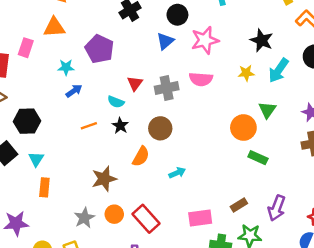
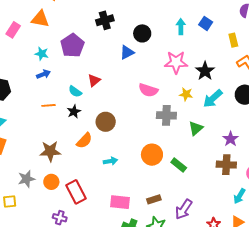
pink star: (205, 40) -> (176, 62), moved
gray cross: (167, 88) -> (166, 115), moved
orange circle: (243, 128) -> (152, 155), moved

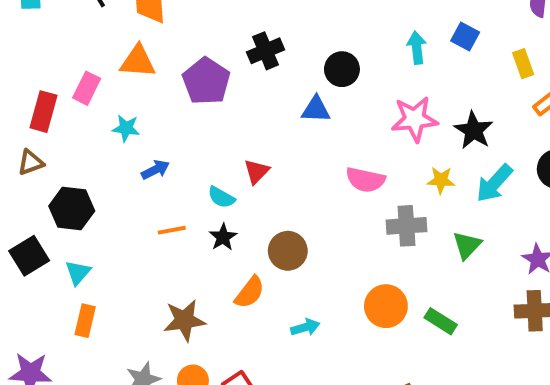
purple pentagon: (72, 45) -> (206, 81), moved
blue triangle: (127, 52) -> (316, 109), turned 35
cyan star: (42, 54) -> (126, 128), moved

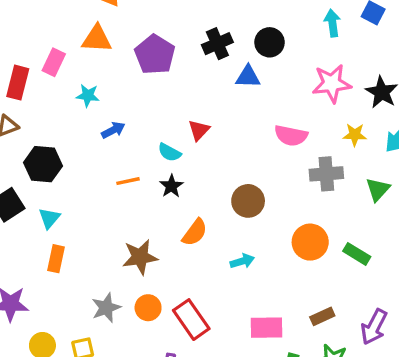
black cross: (266, 51) -> (217, 44), moved
brown circle: (288, 251) -> (248, 201), moved

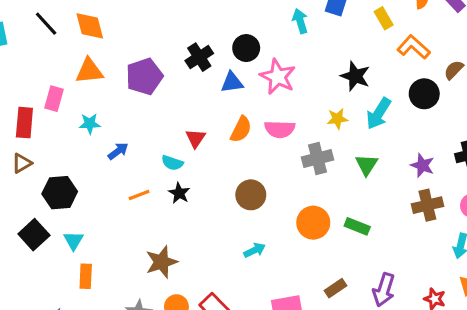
purple pentagon: (155, 55) -> (144, 76), turned 30
pink star: (332, 83) -> (278, 77), moved, turned -30
orange semicircle: (195, 232) -> (241, 129), moved

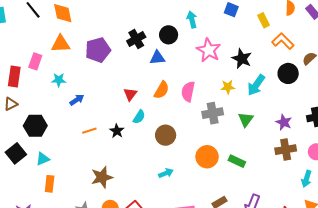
cyan arrow: (300, 21) -> (192, 20), moved
pink star: (278, 77) -> (209, 50), moved
pink semicircle: (280, 129) -> (188, 92), turned 96
cyan semicircle: (172, 163) -> (139, 117), moved, turned -80
cyan triangle: (73, 241) -> (43, 159), turned 32

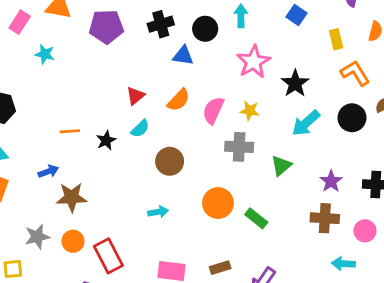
yellow star: (228, 87) -> (250, 111), moved
blue arrow: (77, 100) -> (48, 171), moved
cyan arrow: (306, 179) -> (343, 264), turned 63

